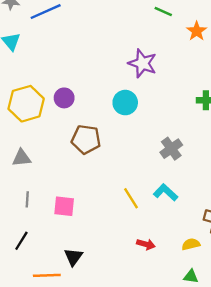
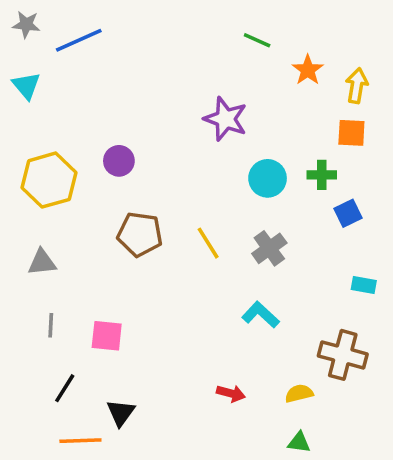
purple circle: (64, 98) -> (119, 161), moved
cyan circle: (125, 103) -> (268, 178), moved
yellow line: (131, 198) -> (208, 243), moved
black line: (21, 241) -> (65, 388), moved

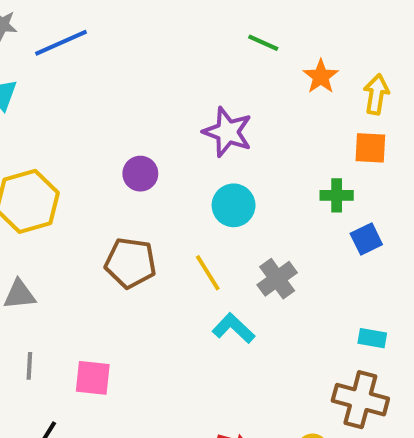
purple circle: (119, 161) -> (140, 174), moved
cyan circle: (268, 178) -> (234, 205), moved
cyan rectangle: (364, 285) -> (372, 338), moved
cyan L-shape: (261, 315) -> (234, 328), moved

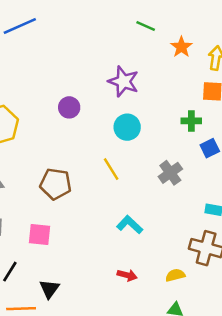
brown pentagon: (130, 263) -> (56, 184), moved
gray cross: (277, 279) -> (170, 173), moved
cyan L-shape: (234, 328) -> (130, 225), moved

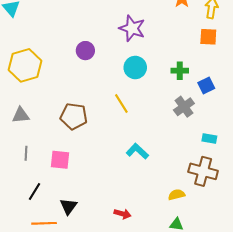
green cross: (191, 121) -> (180, 71), moved
gray cross: (170, 173) -> (184, 107), moved
red arrow: (127, 275) -> (122, 214), moved

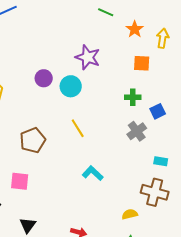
orange square: (208, 37) -> (142, 63), moved
cyan circle: (135, 67) -> (71, 86), moved
brown pentagon: (74, 116) -> (33, 140), turned -30

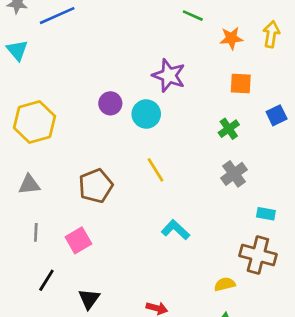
orange star: (135, 29) -> (231, 38), turned 30
yellow arrow: (163, 38) -> (271, 34), moved
green cross: (133, 97) -> (229, 129), turned -35
blue square: (158, 111) -> (277, 115), moved
pink square: (20, 181) -> (78, 240), turned -36

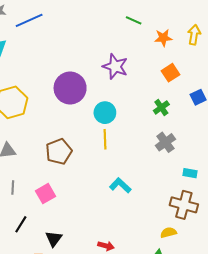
orange square: (241, 83) -> (171, 73), turned -36
purple circle: (110, 103) -> (70, 88), size x1.8
cyan circle: (146, 114) -> (105, 113), moved
yellow line: (156, 170) -> (105, 139), turned 30
yellow semicircle: (225, 284) -> (168, 233), moved

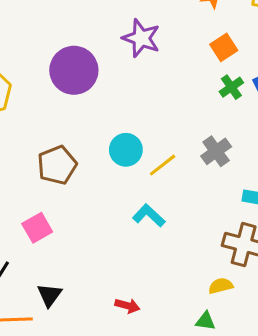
green cross: (161, 107) -> (231, 87), moved
cyan circle: (105, 113) -> (126, 150), moved
yellow line: (105, 139) -> (163, 165), moved, turned 54

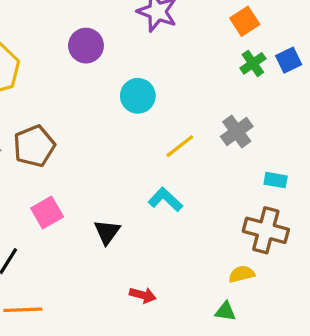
purple circle: (74, 70) -> (86, 46), size x0.7
cyan circle: (126, 150) -> (138, 96), moved
brown pentagon: (57, 165) -> (34, 146), moved
black triangle: (49, 295) -> (107, 232), moved

